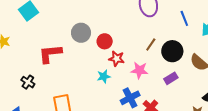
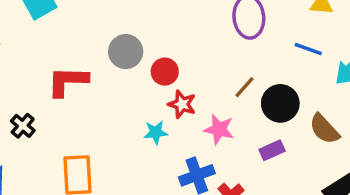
blue line: (184, 18) -> (308, 49), turned -56

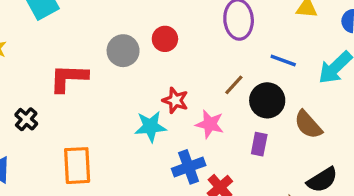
blue line: (308, 49) -> (283, 60), moved
red circle: (165, 72) -> (165, 39), moved
cyan star: (156, 132) -> (150, 126), size x1.4
purple rectangle: (272, 150) -> (259, 144), turned -55

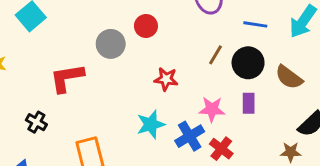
pink star: (210, 124) -> (212, 109), moved
cyan star: (150, 126) -> (151, 124), moved

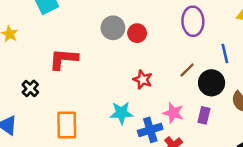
blue line: (255, 24) -> (225, 54), turned 54
gray circle: (111, 44) -> (113, 28), moved

